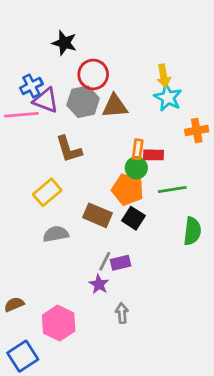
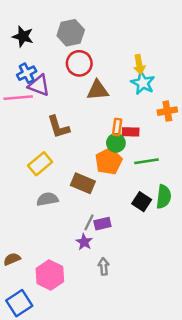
black star: (64, 43) -> (23, 36), moved
gray hexagon: (83, 102) -> (71, 33), moved
orange pentagon: (128, 189) -> (109, 161), turned 30
black square: (133, 218) -> (142, 202), moved

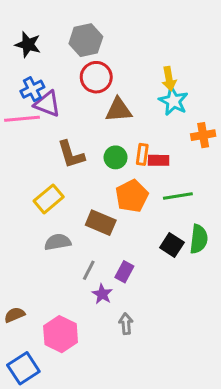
green circle: (116, 143) -> (116, 157), moved
gray line: (89, 222) -> (89, 270), moved
purple rectangle: (102, 224) -> (124, 272), turned -49

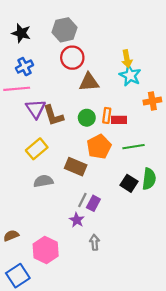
purple triangle: (47, 104) -> (36, 109), moved, turned 35
gray line: (89, 270) -> (82, 200), moved

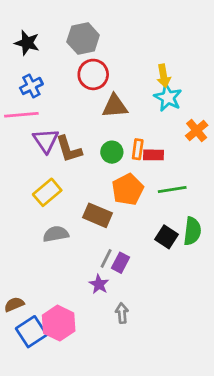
orange cross: (152, 101) -> (197, 131), turned -30
blue square: (18, 276) -> (31, 332), moved

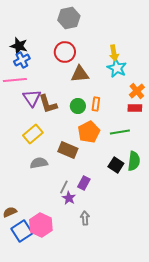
gray hexagon: (83, 39) -> (69, 18), moved
black star: (27, 43) -> (19, 46), moved
red rectangle: (154, 155) -> (135, 108), moved
gray line: (106, 258) -> (64, 187), moved

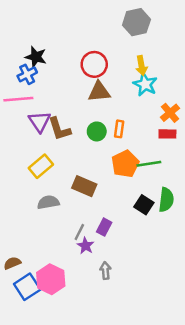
gray hexagon: (69, 18) -> (136, 22), moved
black star: (19, 46) -> (36, 57), moved
red circle: (65, 52) -> (94, 64), moved
orange pentagon: (89, 132) -> (125, 164), moved

